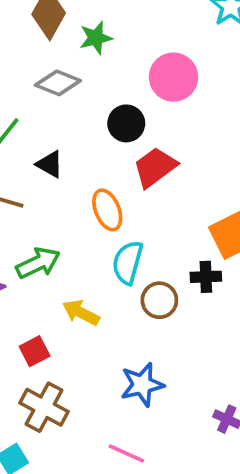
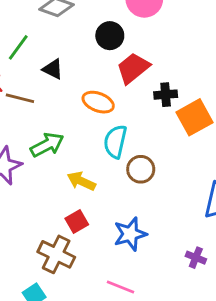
orange ellipse: (107, 210) -> (98, 102), turned -44
black cross: (206, 277) -> (166, 95), moved
red square: (35, 351) -> (77, 222), moved

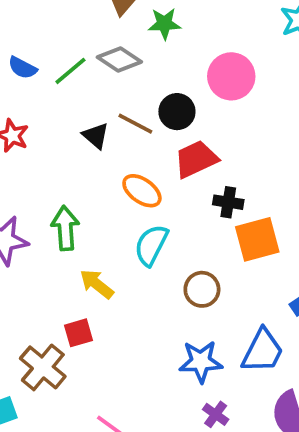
green line: (18, 47) -> (70, 71), moved
brown line: (20, 98) -> (135, 124), moved
green arrow: (47, 145) -> (65, 228), turned -80
brown circle: (141, 169) -> (202, 289), moved
blue star: (130, 234) -> (201, 362), moved

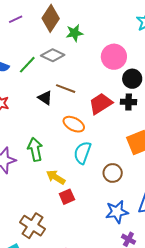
black circle: (177, 112) -> (132, 79), moved
black cross: (228, 202) -> (129, 102), moved
red square: (79, 333) -> (67, 197), moved

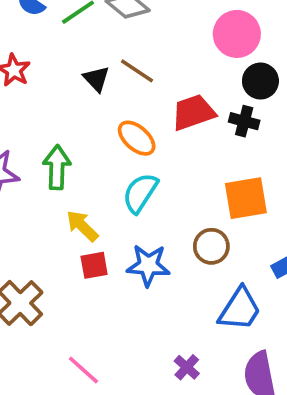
brown circle: (113, 173) -> (211, 246), moved
blue star: (117, 212) -> (148, 265), moved

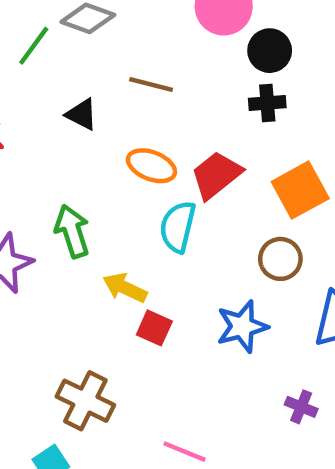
brown line: (137, 71) -> (151, 84), moved
red trapezoid: (193, 112) -> (216, 175), moved
red square: (94, 265) -> (154, 328), turned -36
blue star: (148, 265) -> (242, 326), moved

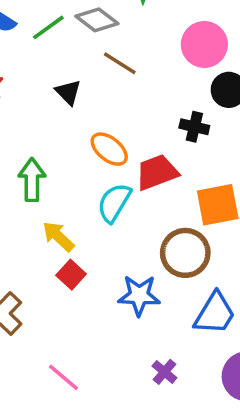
brown line: (151, 84) -> (120, 63), moved
black cross: (267, 103) -> (194, 127), moved
brown circle: (280, 259) -> (185, 253), size x1.4

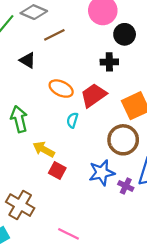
brown line: (120, 63) -> (54, 35), turned -45
cyan semicircle: (114, 203) -> (72, 120), size x0.6
purple cross: (164, 372) -> (126, 186), moved

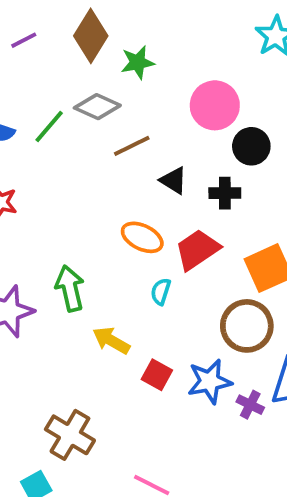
black triangle: (28, 60) -> (174, 180), moved
red square: (57, 171) -> (157, 375), moved

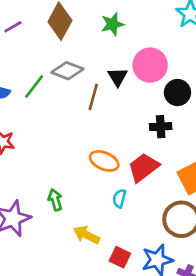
green star: (138, 62) -> (112, 24), moved
brown line: (132, 146) -> (93, 97), turned -45
black triangle: (174, 180) -> (118, 77), moved, turned 30
green arrow: (70, 288) -> (55, 200), size x0.7

